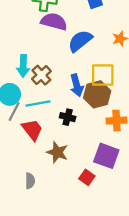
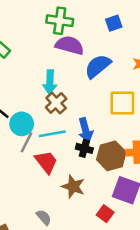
cyan arrow: (23, 66) -> (50, 82), moved
blue arrow: (77, 85) -> (86, 130), moved
brown hexagon: (97, 94) -> (111, 156), moved
gray semicircle: (30, 181) -> (44, 217), turned -42

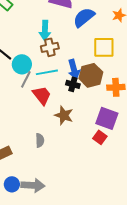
brown cross: (56, 103) -> (50, 47), turned 30
brown hexagon: (111, 156) -> (91, 75), moved
red square: (105, 214) -> (100, 137), moved
gray semicircle: (44, 217) -> (40, 140), turned 40

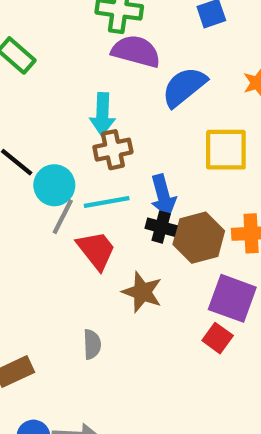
brown hexagon: (91, 75) -> (199, 238), moved

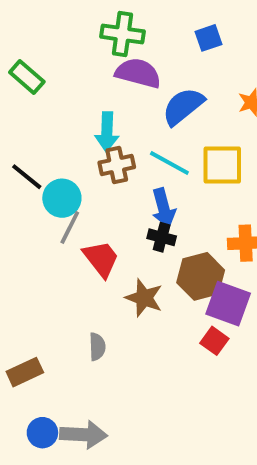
cyan line: (107, 202) -> (169, 163), moved, turned 39
brown hexagon: (199, 238) -> (201, 276), moved

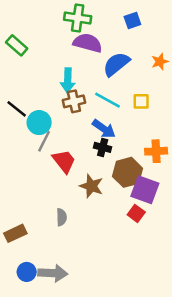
yellow square: (222, 165) -> (141, 101), size x0.6
blue arrow: (164, 208) -> (104, 129), turned -40

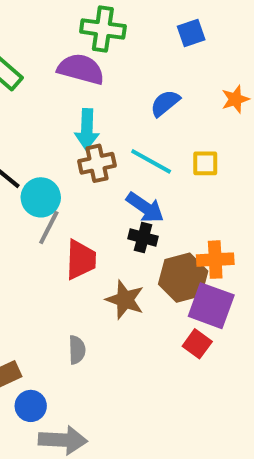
purple semicircle: (88, 43) -> (81, 69), moved
blue semicircle: (116, 64) -> (165, 103), size x0.7
orange cross: (156, 151) -> (215, 260), moved
red trapezoid: (64, 161) -> (81, 260), turned 40
blue circle: (27, 272) -> (31, 406), moved

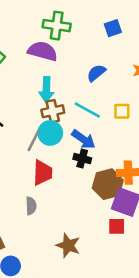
cyan circle: (41, 197) -> (50, 133), moved
gray line: (49, 227) -> (34, 141), moved
brown star: (125, 300) -> (68, 245), moved
red square: (197, 344) -> (117, 226), turned -36
gray semicircle: (77, 350) -> (31, 206), moved

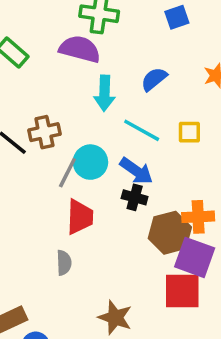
cyan arrow: (46, 89) -> (105, 93), moved
brown cross: (53, 111) -> (44, 132), moved
red square: (117, 226) -> (182, 291), size x1.6

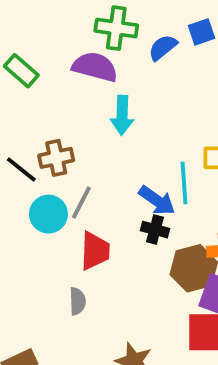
blue semicircle: (154, 79) -> (163, 47), moved
cyan line: (142, 130) -> (184, 183), moved, turned 57
cyan circle: (90, 162) -> (48, 214), moved

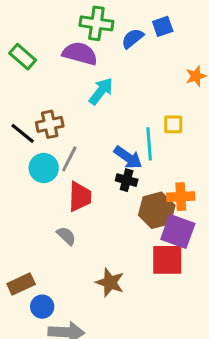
cyan arrow: (122, 115) -> (101, 91), turned -144
gray semicircle: (77, 301) -> (66, 236), turned -45

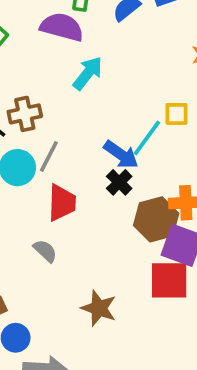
cyan line: (149, 144) -> (147, 138), turned 40
black cross: (127, 180) -> (119, 182), turned 30

